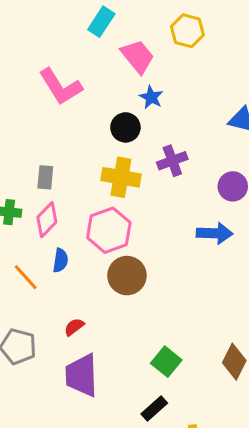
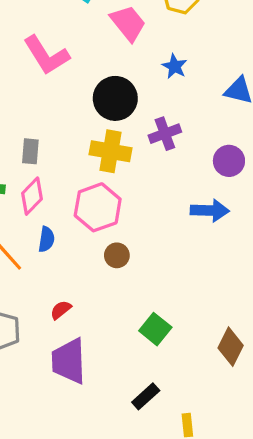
blue star: (151, 97) -> (175, 66), moved
black circle: (125, 127) -> (115, 98), size x1.4
brown circle: (127, 276) -> (117, 255), size x0.6
green square: (166, 362) -> (155, 329), moved

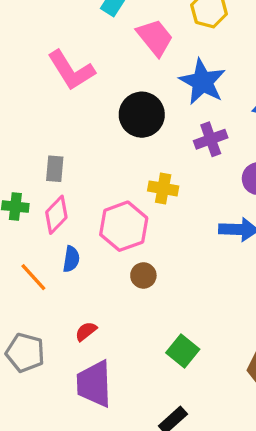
blue star: (175, 66) -> (202, 82), size x1.8
purple cross: (165, 134) -> (211, 139), moved
yellow cross: (110, 151) -> (163, 188), moved, size x0.7

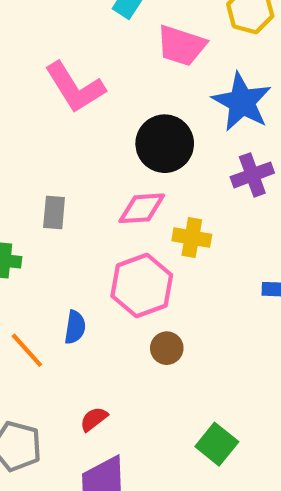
pink trapezoid: (155, 37) -> (181, 46), turned 147
pink diamond: (56, 215) -> (142, 208), moved, turned 42

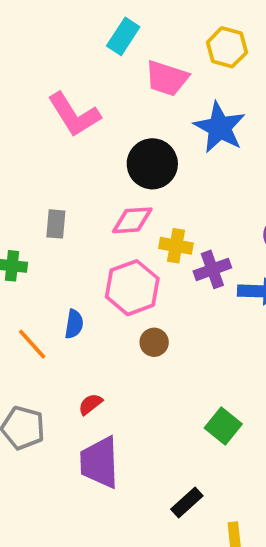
purple cross: (252, 175) -> (212, 269), moved
green square: (217, 444) -> (223, 426), moved

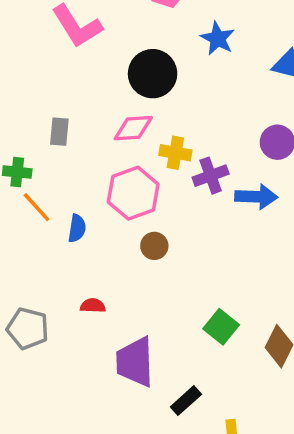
blue star: (220, 127) -> (218, 38), size x0.7
orange line: (32, 344) -> (37, 207), moved
red semicircle: (90, 404) -> (93, 306), turned 40
purple trapezoid: (99, 462) -> (135, 362), moved

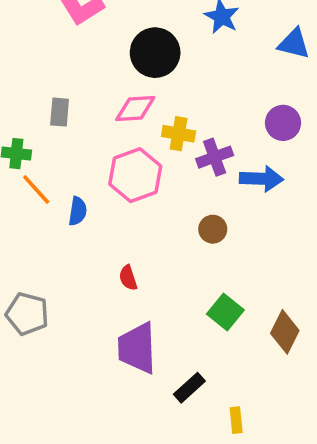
brown circle: (154, 246) -> (213, 229), moved
red semicircle: (93, 306) -> (128, 278), moved, turned -110

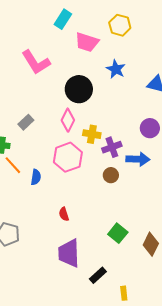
pink diamond: (135, 108) -> (68, 120), turned -60
gray rectangle: (60, 112) -> (26, 122), turned 42
brown circle: (213, 229) -> (111, 175), moved

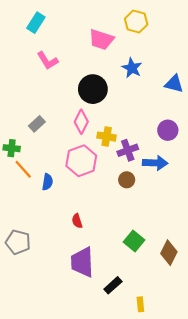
cyan rectangle: (63, 19) -> (36, 23), moved
pink L-shape: (36, 62) -> (47, 61), size x0.7

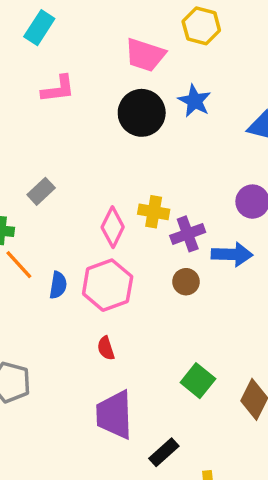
pink L-shape: (47, 61) -> (58, 89), turned -65
black circle: (93, 89) -> (142, 113), moved
pink diamond: (81, 122) -> (113, 227), moved
pink hexagon: (81, 161) -> (108, 285), moved

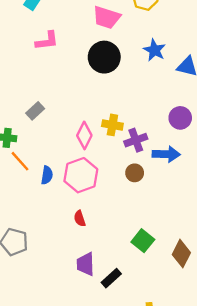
blue star: (195, 101) -> (154, 50), moved
purple trapezoid: (114, 415) -> (85, 264), size x0.7
black rectangle: (164, 452) -> (111, 278), moved

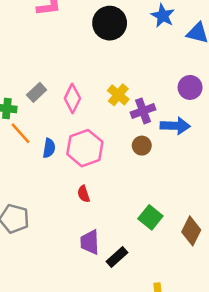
gray rectangle: (35, 111) -> (37, 92), moved
yellow cross: (112, 125) -> (118, 95), turned 30
pink diamond: (84, 135) -> (72, 99), moved

